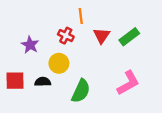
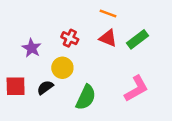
orange line: (81, 16) -> (108, 14), moved, turned -63
red triangle: (102, 36) -> (108, 38), turned -42
black semicircle: (43, 82) -> (45, 87), turned -35

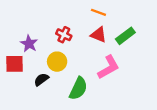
red square: (16, 86) -> (15, 64), moved
pink L-shape: (136, 89) -> (109, 67), moved

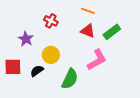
red cross: (64, 35) -> (51, 21), moved
red square: (15, 64) -> (13, 67), moved

